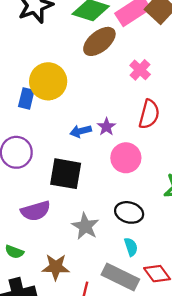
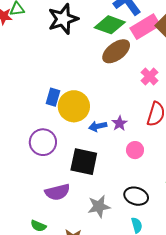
yellow circle: (48, 81) -> (74, 106), moved
pink circle: (126, 158) -> (135, 150), size x0.7
gray star: (85, 226) -> (99, 206), turned 30

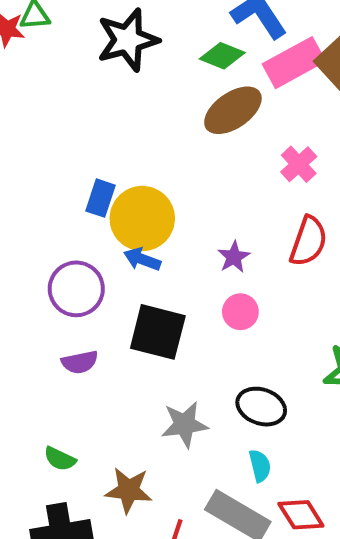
green diamond: (110, 25) -> (222, 56), size x0.7
blue arrow: (98, 126) -> (142, 259), moved, turned 30
pink circle: (135, 150) -> (240, 312), moved
purple semicircle: (57, 192) -> (80, 362), moved, size x0.7

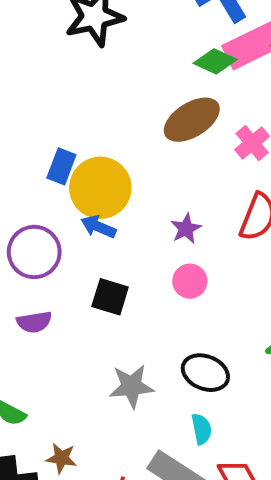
green diamond: (222, 56) -> (215, 61), moved
brown ellipse: (233, 110) -> (192, 120), moved
black square: (158, 332) -> (110, 297), size x0.7
brown star: (129, 490) -> (61, 458), moved, size x0.7

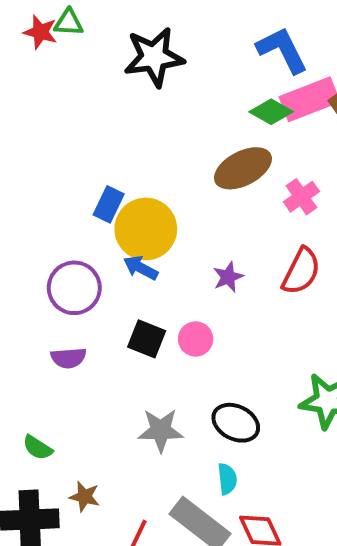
pink circle: (190, 281) -> (196, 339), moved

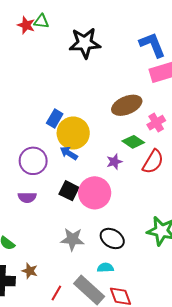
green diamond: (271, 112) -> (133, 142), moved
pink circle: (196, 339) -> (95, 193), size x1.8
cyan semicircle: (227, 479) -> (105, 268), turned -91

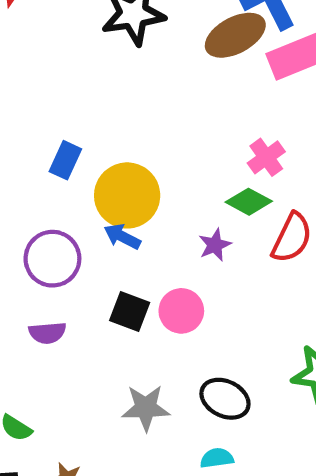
brown ellipse: (127, 105) -> (235, 35), moved
blue rectangle: (55, 118) -> (65, 160), moved
pink cross: (156, 123) -> (266, 157), moved
pink circle: (95, 193) -> (181, 311), size x0.7

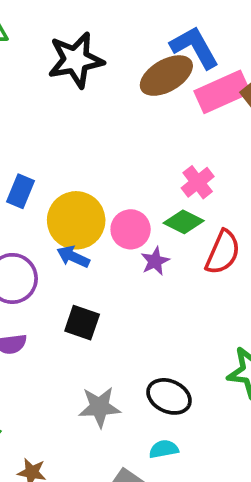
pink circle: (181, 311) -> (131, 229), moved

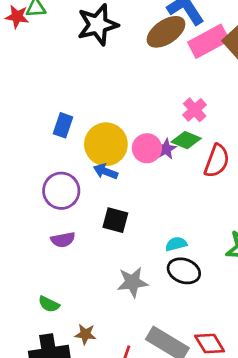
purple star: (155, 261) -> (166, 149), moved
cyan semicircle: (164, 449) -> (176, 244), moved

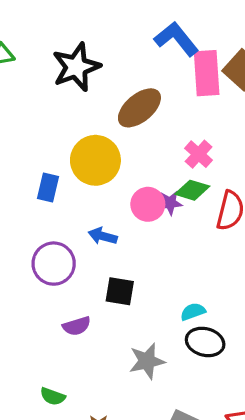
brown ellipse: (166, 32) -> (139, 108), moved
pink rectangle: (209, 41) -> (207, 73), turned -60
yellow circle: (106, 144) -> (95, 160), moved
purple star: (166, 149) -> (170, 203), turned 30
purple semicircle: (63, 240) -> (77, 326), moved

